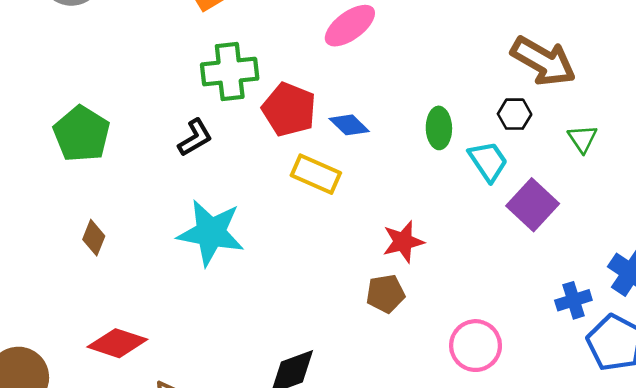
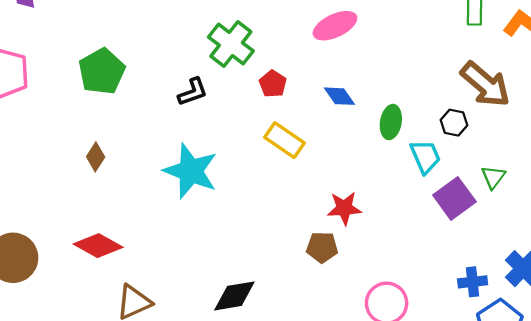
green cross: (230, 72) -> (231, 44), turned 33
red pentagon: (289, 109) -> (273, 84), size x0.6
blue diamond: (349, 125) -> (339, 96), moved
green triangle: (583, 139) -> (493, 177), moved

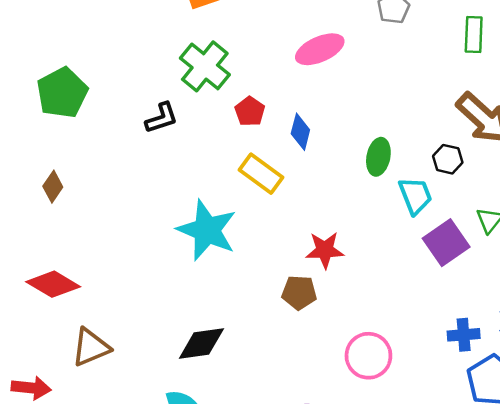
blue diamond: (339, 96) -> (300, 132), moved, turned 48
cyan star: (191, 171) -> (207, 230), moved

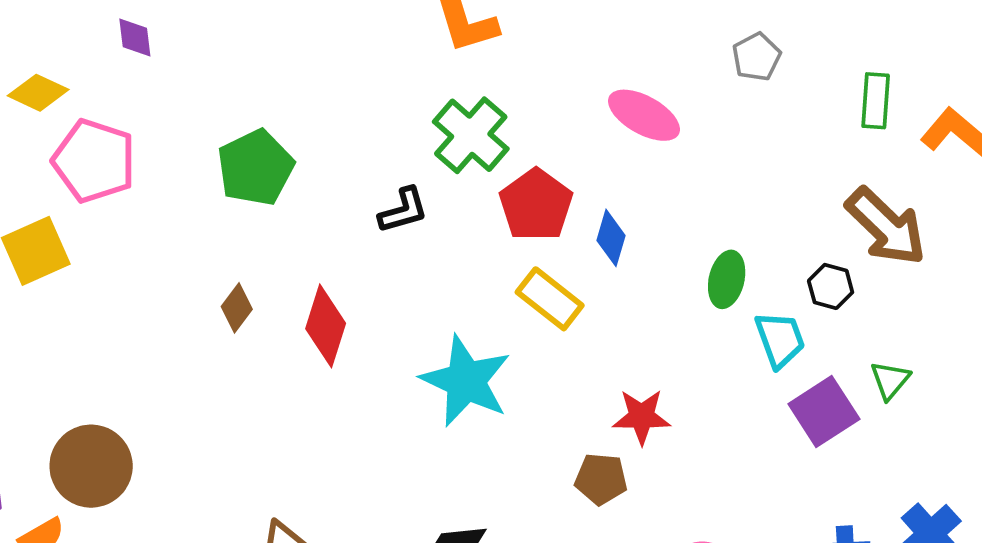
pink ellipse: (320, 49) -> (644, 115), turned 51
red pentagon: (250, 111) -> (536, 205), size x1.6
red diamond: (53, 284) -> (326, 326), moved, turned 75

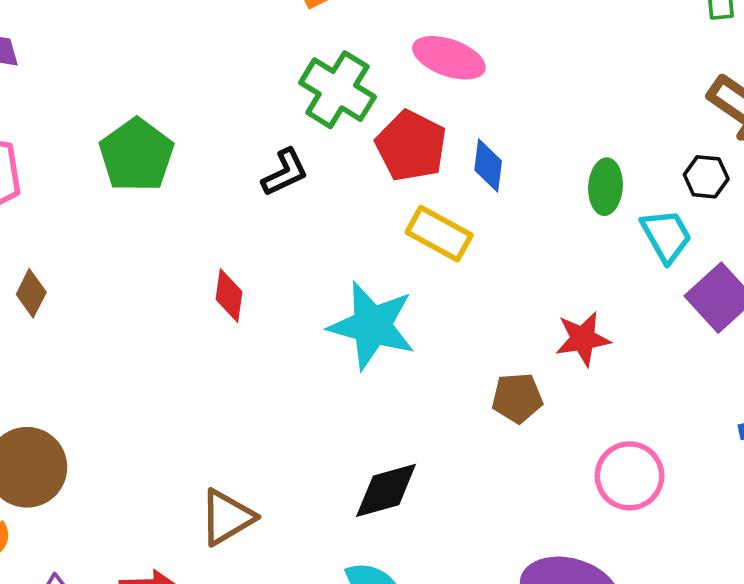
pink ellipse: (644, 115) -> (449, 58), moved
brown diamond: (237, 308) -> (31, 293), moved
red diamond: (326, 326) -> (229, 296), size x0.7
red star: (642, 417) -> (583, 339), moved

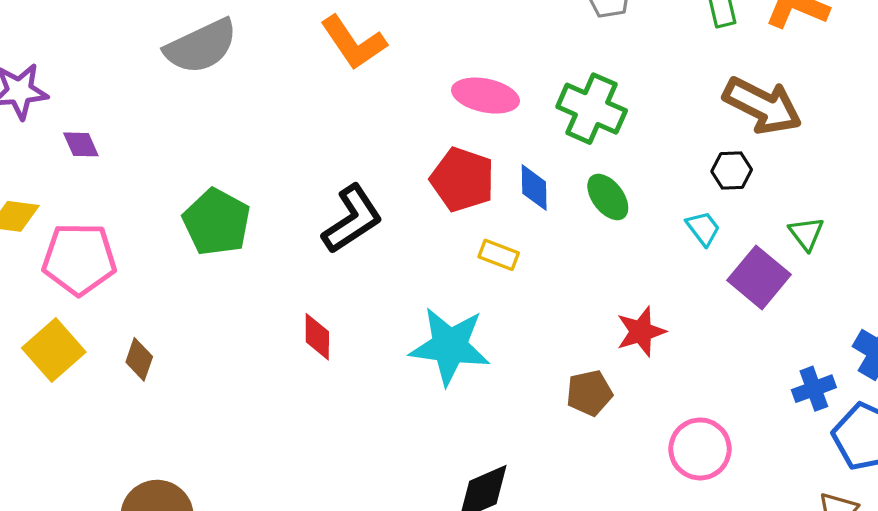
green cross: (337, 90) -> (592, 109), moved
black L-shape: (285, 172) -> (352, 219), size x1.5
green ellipse: (606, 187) -> (608, 197), moved, turned -33
yellow rectangle: (439, 234) -> (499, 255), size x0.7
cyan trapezoid: (666, 236) -> (703, 228), size x0.7

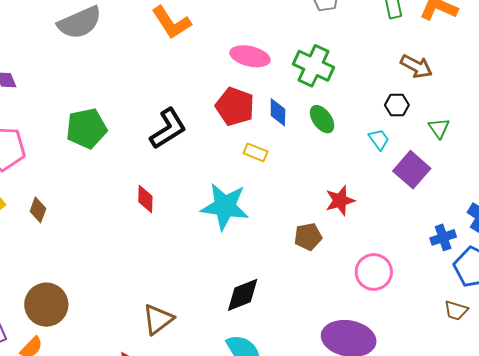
brown arrow: (762, 106) -> (416, 66), size x0.7
green pentagon: (217, 222) -> (86, 128), turned 30
green triangle: (806, 234) -> (439, 128), moved

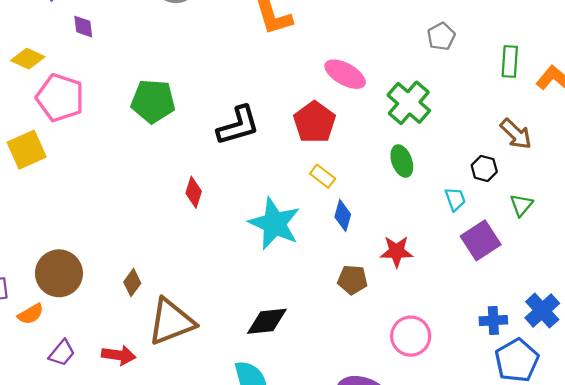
blue diamond: (278, 112) -> (343, 216), moved
brown diamond: (38, 210) -> (132, 283), moved
brown triangle: (158, 319) -> (171, 322), size x1.4

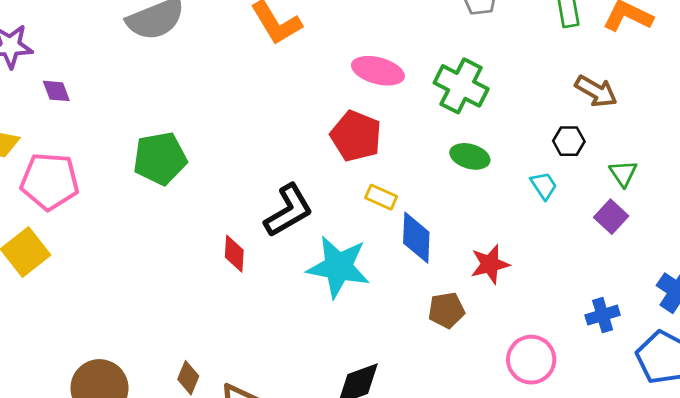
black L-shape: (238, 126) -> (289, 211), moved
green ellipse: (402, 161) -> (470, 156), turned -40
blue diamond: (343, 216) -> (416, 238), size x1.4
purple square: (481, 240) -> (611, 217), moved, size x0.7
blue cross: (493, 320) -> (603, 315), moved

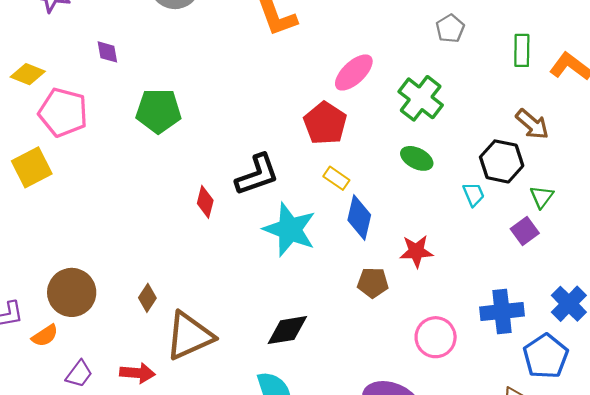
pink ellipse: (378, 71) -> (354, 72), turned -69
purple diamond: (56, 91) -> (107, 52), moved
black hexagon: (569, 141) -> (502, 161), size x1.6
blue cross: (603, 315) -> (502, 312), size x1.5

